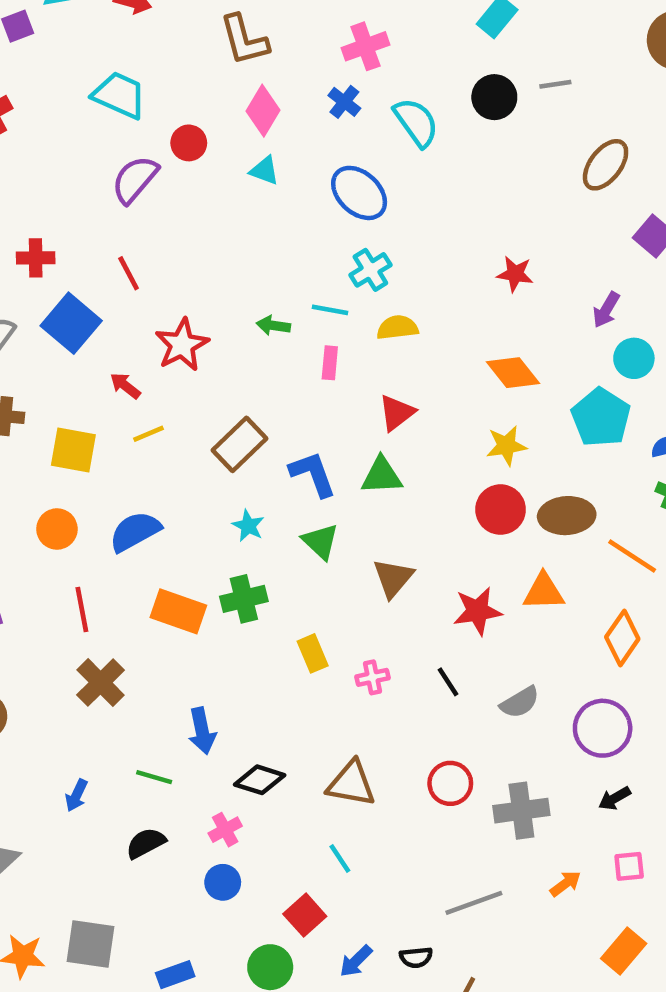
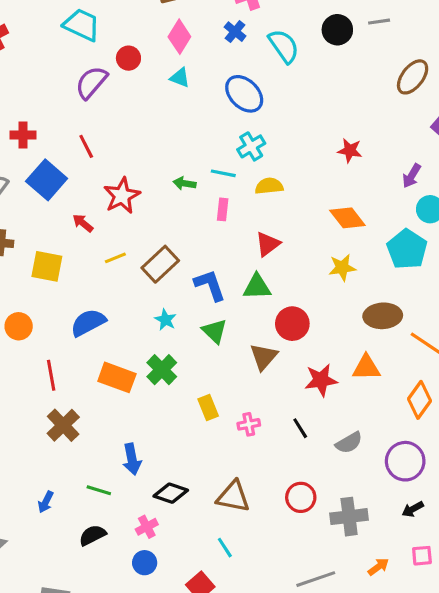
yellow line: (148, 434) -> (115, 258), moved
red circle: (501, 510) -> (292, 324), moved
orange circle: (57, 529) -> (19, 326), moved
green cross: (244, 599) -> (162, 370), turned -32

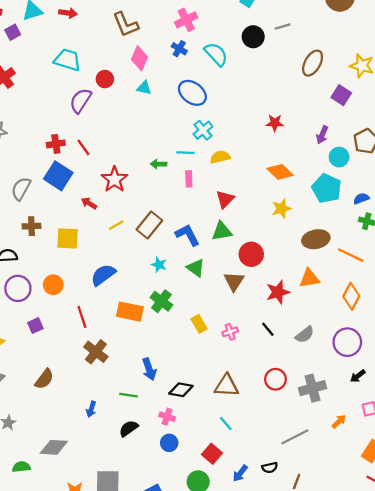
red cross: (23, 135) -> (56, 144), moved
pink cross: (147, 527) -> (167, 417), turned -35

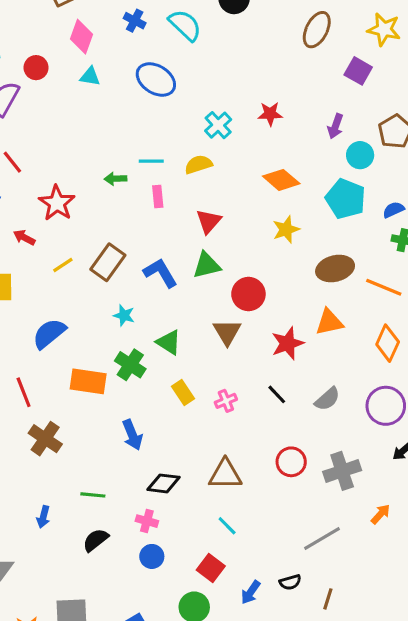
cyan cross: (203, 130) -> (218, 125), moved
green triangle: (196, 268) -> (169, 342), moved
blue arrow: (149, 369) -> (132, 435), moved

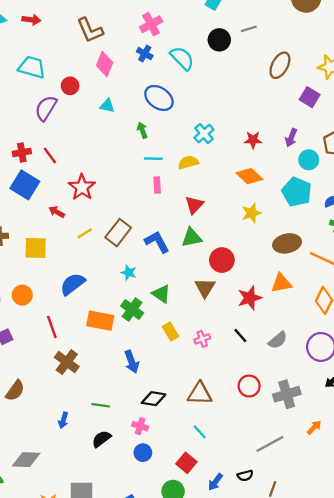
cyan triangle: (90, 76) -> (107, 106), moved
red star: (270, 114) -> (253, 140), moved
green arrow: (115, 179) -> (142, 130), moved, turned 70

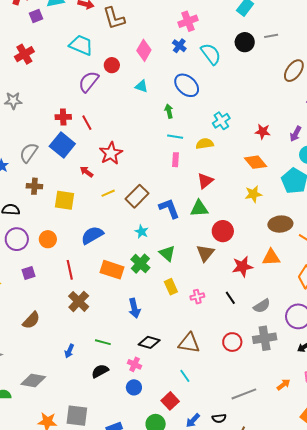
brown L-shape: (90, 30) -> (114, 18), moved
gray cross: (287, 394) -> (265, 338), moved

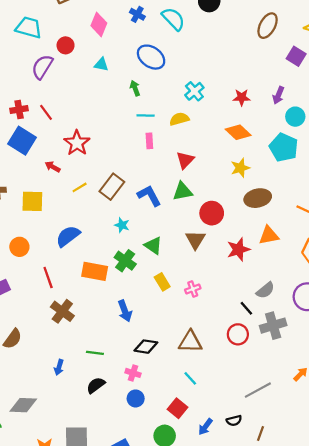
brown ellipse: (280, 224) -> (258, 198), moved
black line: (230, 298) -> (246, 308), moved

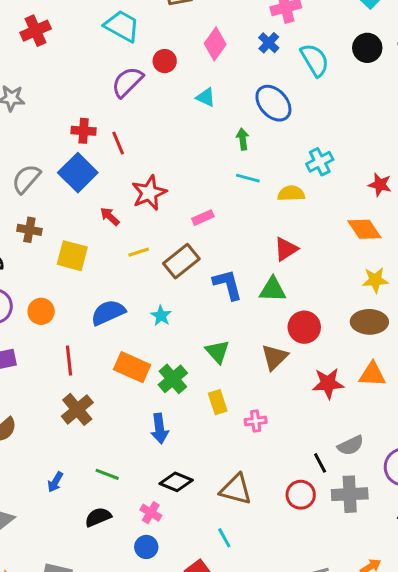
pink rectangle: (149, 141) -> (203, 218), moved, turned 56
yellow star: (240, 168) -> (375, 280), moved
cyan star: (122, 225) -> (161, 316), moved
green cross: (125, 261) -> (173, 379), moved

